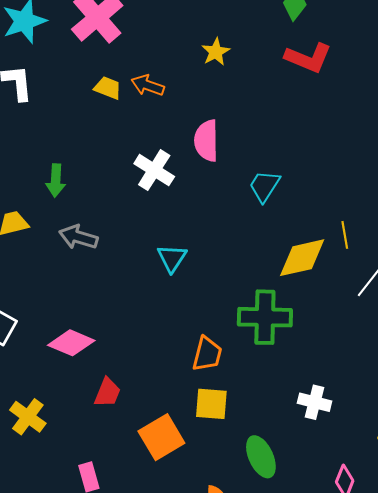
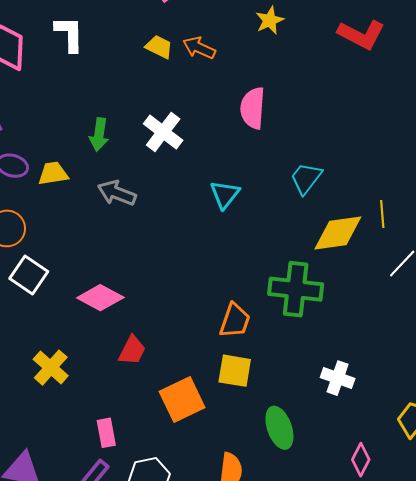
white cross: (154, 170) -> (163, 132), moved
cyan trapezoid: (264, 186) -> (306, 178), moved
cyan triangle: (172, 258) -> (225, 194), moved

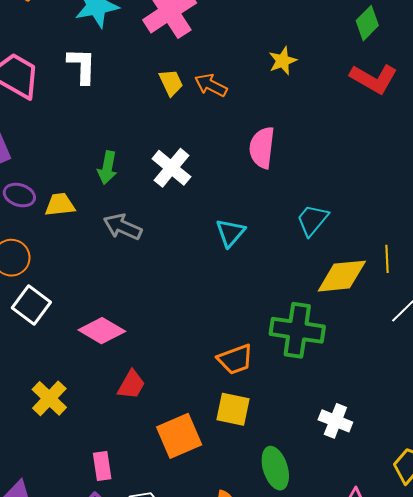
yellow trapezoid: (159, 47) -> (171, 83), turned 36
orange trapezoid: (235, 321) -> (235, 359), turned 48

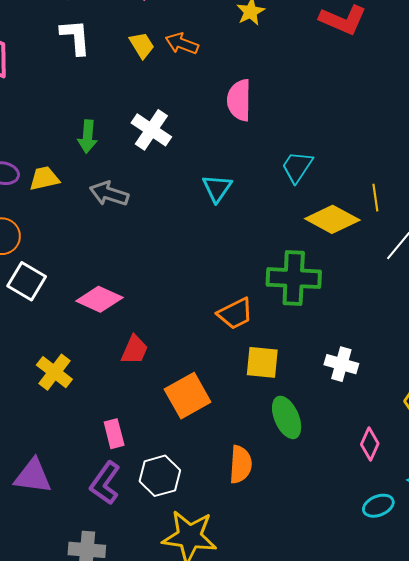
white L-shape: (82, 66) -> (75, 37), moved
yellow diamond: (342, 276) -> (332, 219), turned 40
yellow square: (233, 409) -> (262, 362), moved

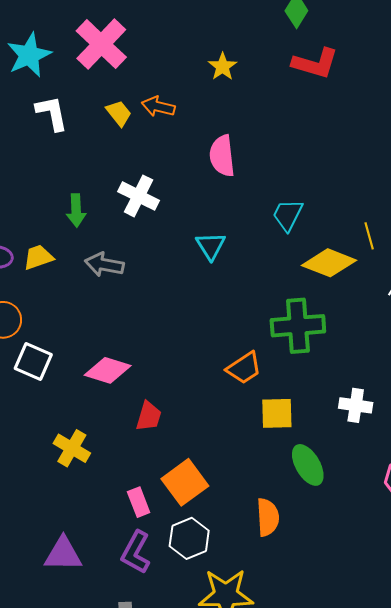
orange square: (188, 396) -> (185, 482), moved

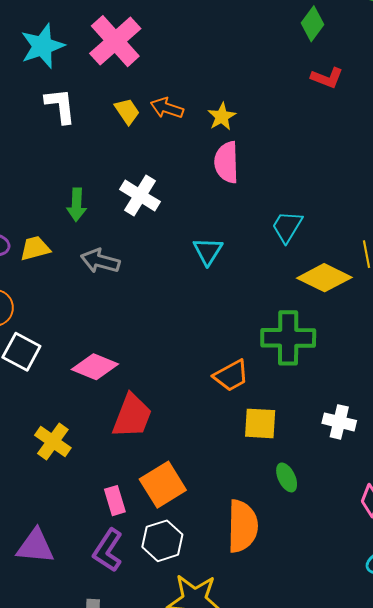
red L-shape: (315, 63) -> (327, 78), size x0.7
yellow star: (223, 67) -> (222, 117), moved
red trapezoid: (149, 416) -> (132, 416), size x1.5
green ellipse: (308, 465) -> (287, 477), size x0.7
orange semicircle: (268, 517) -> (242, 526), size x1.4

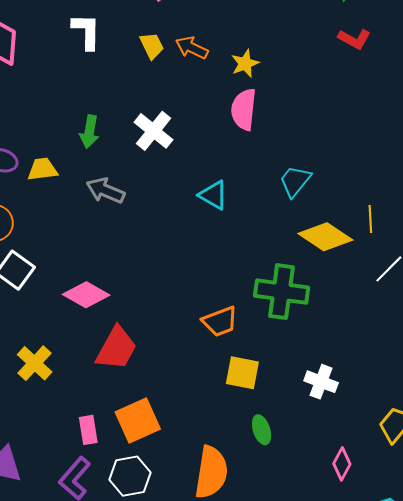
cyan triangle: (208, 251) -> (213, 195), turned -40

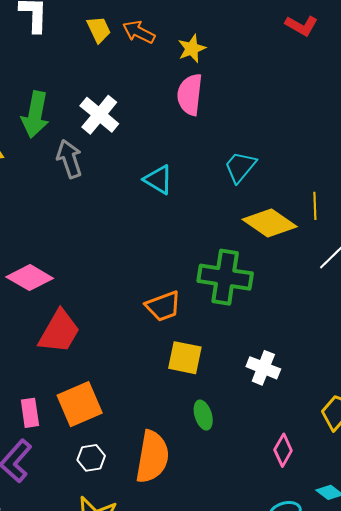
green arrow: (89, 132) -> (35, 115), size x1.4
gray arrow: (105, 191) -> (69, 159), moved, turned 48
white hexagon: (130, 476) -> (91, 458), moved, size x0.7

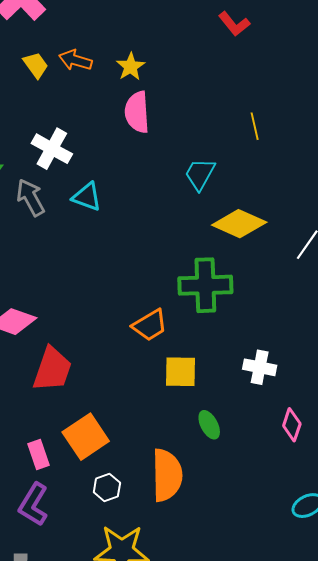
red L-shape: (302, 26) -> (234, 24), turned 32
cyan triangle: (158, 180) -> (87, 197), moved
yellow line: (315, 206) -> (255, 126), moved
pink diamond: (283, 450) -> (292, 425), moved

